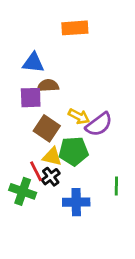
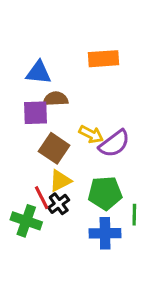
orange rectangle: (75, 28) -> (103, 59), moved
green pentagon: (74, 151) -> (105, 193), moved
yellow triangle: (52, 157) -> (60, 181), turned -40
blue cross: (76, 202) -> (105, 233), moved

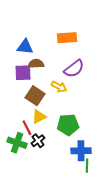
purple semicircle: (114, 144) -> (74, 69), moved
black cross: (59, 204) -> (38, 141), moved
green line: (134, 215) -> (87, 166), moved
blue cross: (105, 233) -> (81, 151), moved

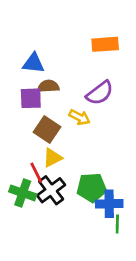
orange rectangle: (67, 38) -> (105, 44), moved
green pentagon: (68, 125) -> (92, 188), moved
black cross: (38, 141) -> (51, 190), size x1.5

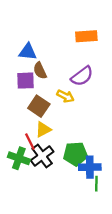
brown semicircle: (48, 86) -> (40, 71), turned -112

